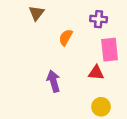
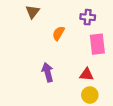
red triangle: (96, 73) -> (87, 74), moved

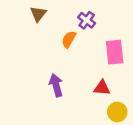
purple cross: (88, 17) -> (87, 20), moved, turned 32
yellow circle: (90, 95) -> (117, 112), moved

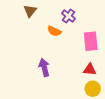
orange semicircle: (69, 39) -> (54, 31), turned -96
red triangle: (102, 88) -> (90, 70), moved

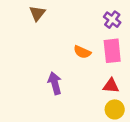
purple cross: (68, 16) -> (112, 20), moved
orange semicircle: (54, 31) -> (82, 52), moved

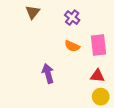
purple cross: (112, 20) -> (72, 18), moved

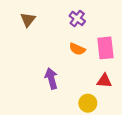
brown triangle: (33, 12) -> (28, 20), moved
yellow circle: (101, 97) -> (88, 103), moved

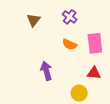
brown triangle: (28, 20) -> (34, 20), moved

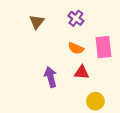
red triangle: (94, 73) -> (82, 72), moved
yellow circle: (79, 93) -> (95, 101), moved

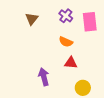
pink rectangle: (104, 47) -> (90, 22), moved
purple arrow: (51, 77) -> (44, 77), moved

